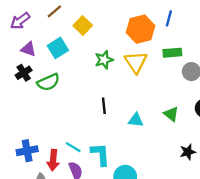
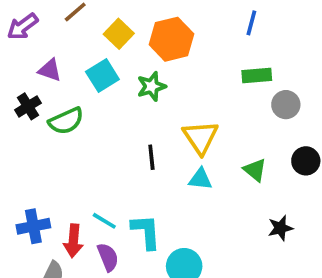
orange hexagon: (141, 29) -> (171, 39), moved
cyan square: (58, 48) -> (102, 76), moved
purple triangle: (28, 49) -> (50, 70), moved
yellow triangle: (136, 62) -> (200, 137), moved

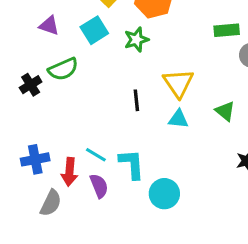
black cross: (28, 106) -> (31, 85), moved

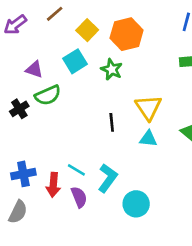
purple triangle: (49, 26) -> (34, 69), moved
green star: (136, 40) -> (112, 69), turned -30
cyan L-shape: (132, 164) -> (108, 178), turned 40
gray semicircle: (51, 203) -> (18, 212), moved

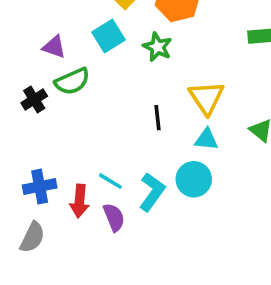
cyan circle: (136, 204) -> (194, 179), moved

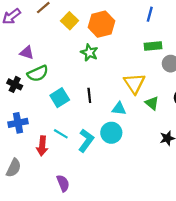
cyan square: (109, 36) -> (60, 98), moved
yellow triangle: (206, 98) -> (134, 83), moved
black cross: (34, 99) -> (15, 84), turned -32
blue cross: (40, 187) -> (18, 123), moved
purple semicircle: (114, 217) -> (63, 183), moved

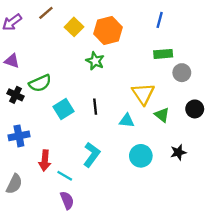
purple triangle: (27, 53) -> (12, 61), moved
cyan circle: (111, 133) -> (141, 156), moved
cyan line: (61, 134) -> (65, 176), moved

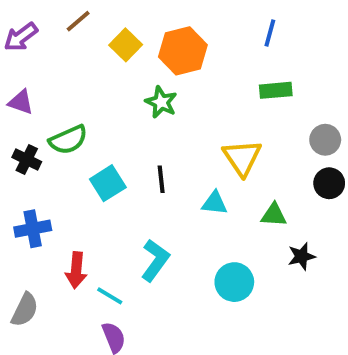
gray circle: (182, 73) -> (325, 140), moved
green triangle: (162, 115) -> (274, 215), moved, turned -35
cyan circle: (141, 156) -> (234, 282), moved

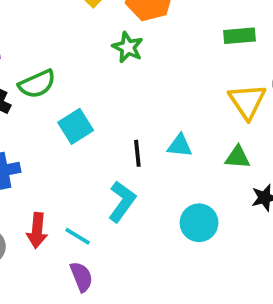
yellow triangle: (242, 158) -> (247, 101), moved
black line: (161, 179) -> (137, 153), moved
red arrow: (76, 270) -> (37, 230), moved

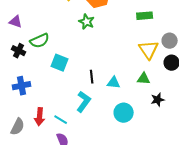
cyan square: (76, 126) -> (60, 63), turned -36
cyan triangle: (180, 146) -> (114, 83), moved

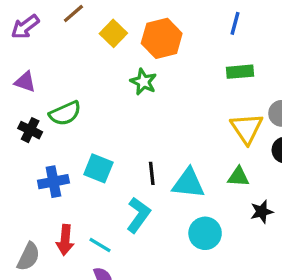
cyan square: (60, 63) -> (98, 168), moved
cyan triangle: (114, 83) -> (188, 183), size x1.5
blue cross: (22, 86) -> (53, 182), moved

